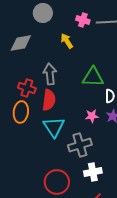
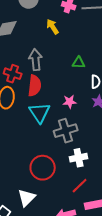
green triangle: (93, 77) -> (79, 63), size x0.6
pink star: (92, 116) -> (70, 102), moved

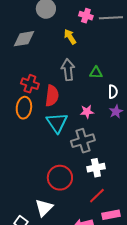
gray arrow: (36, 60) -> (68, 70), moved

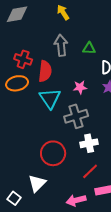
orange ellipse: (24, 108) -> (17, 83), turned 70

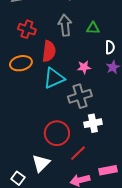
red cross: (23, 59) -> (27, 29), moved
cyan triangle: (50, 98) -> (54, 78), turned 40
red line: (90, 171) -> (78, 153), moved

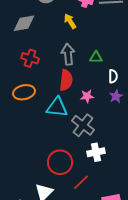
red semicircle: (49, 51) -> (66, 80), moved
cyan triangle: (54, 78) -> (57, 107), turned 30
gray cross: (80, 96) -> (83, 125), turned -35

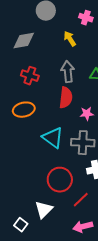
cyan triangle: (57, 107) -> (53, 138), moved, turned 30
gray cross: (83, 125) -> (83, 143), turned -35

